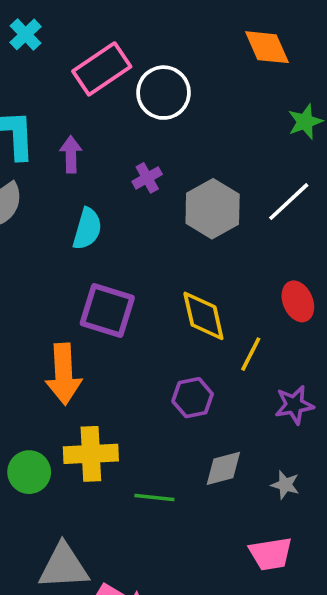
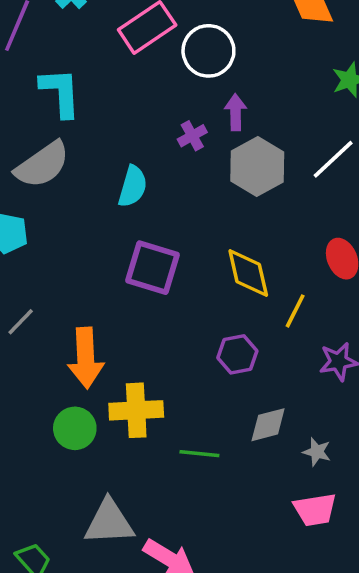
purple arrow: (71, 154) -> (236, 112), moved
orange arrow: (64, 374) -> (86, 358), moved
gray star: (285, 485) -> (317, 452), moved

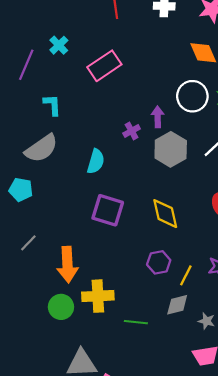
white circle: (208, 51) -> (192, 96), moved
cyan L-shape: (60, 92) -> (52, 105), size x0.7
yellow line: (295, 311) -> (186, 275), moved

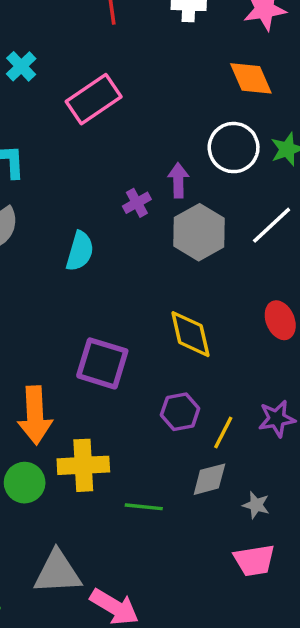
purple square: (108, 210) -> (102, 363), moved

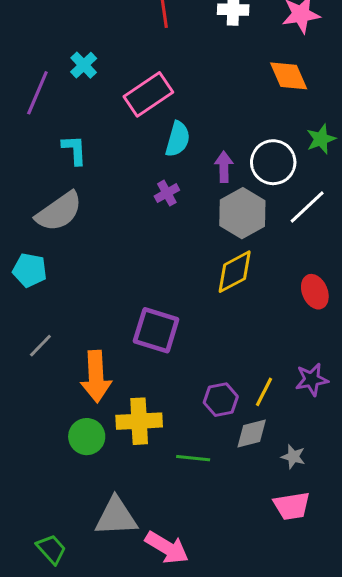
white circle: (234, 148) -> (273, 162), moved
purple cross: (137, 203) -> (167, 193), moved
cyan semicircle: (80, 251) -> (178, 139), moved
yellow diamond: (190, 334) -> (235, 272), moved, turned 75
purple hexagon: (180, 412) -> (221, 400), moved

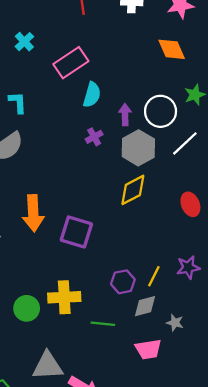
purple cross: (167, 193) -> (94, 137), moved
orange arrow: (96, 376) -> (33, 213), moved
pink trapezoid: (292, 506) -> (148, 349), moved

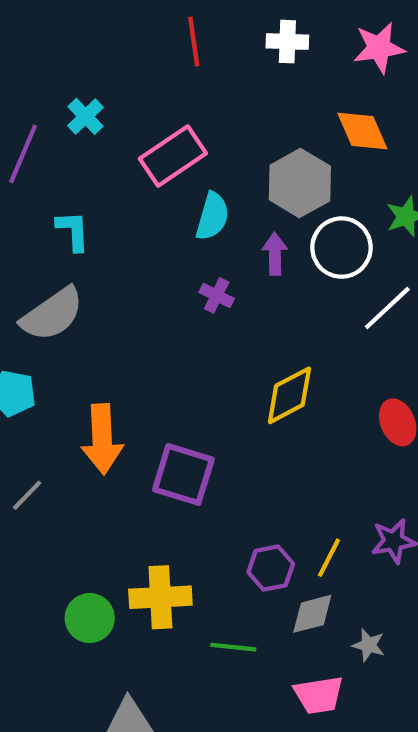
purple cross: (94, 137) -> (217, 295), turned -35
gray hexagon: (138, 148) -> (300, 183), moved

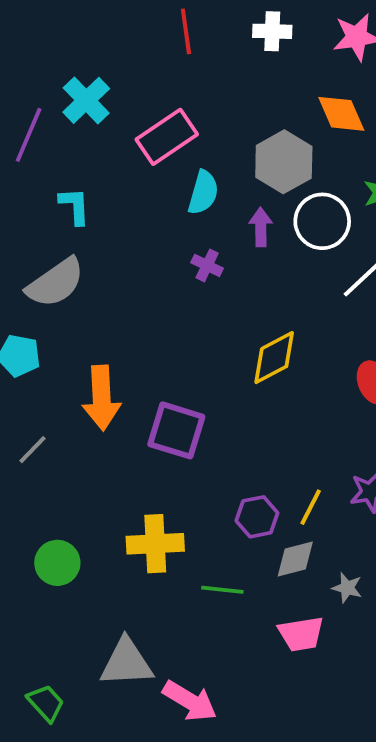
cyan cross: (86, 116) -> (86, 100), size x1.4
green circle: (90, 618) -> (57, 563), moved

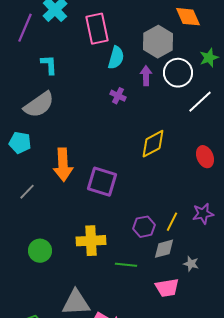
pink rectangle: (167, 137) -> (97, 29), turned -68

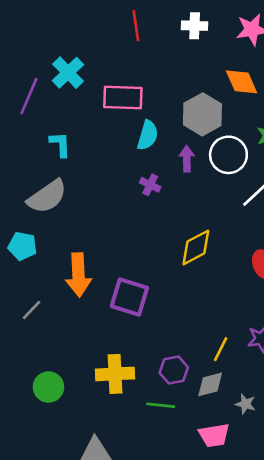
pink rectangle: (97, 29) -> (123, 97), turned -76
purple hexagon: (144, 227) -> (174, 370), moved

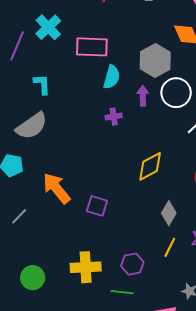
purple cross: (150, 185) -> (114, 117), turned -35
orange arrow: (78, 275) -> (57, 188), turned 144
purple square: (129, 297) -> (97, 206), size x0.7
gray diamond: (210, 384) -> (169, 213), moved, turned -45

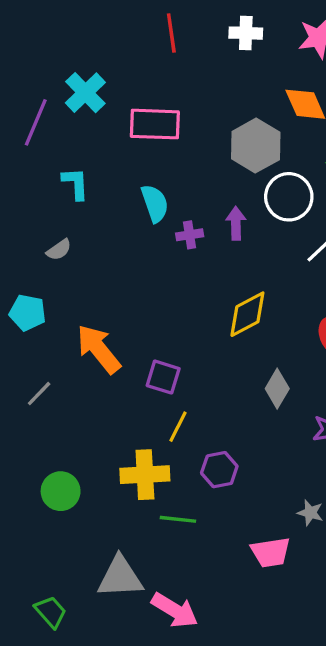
cyan semicircle: (112, 77) -> (155, 203), moved, turned -35
purple arrow: (143, 96) -> (236, 223), moved
gray semicircle: (32, 126) -> (59, 250), size x0.5
yellow line: (170, 247) -> (178, 427), moved
green line: (122, 292) -> (178, 519), moved

